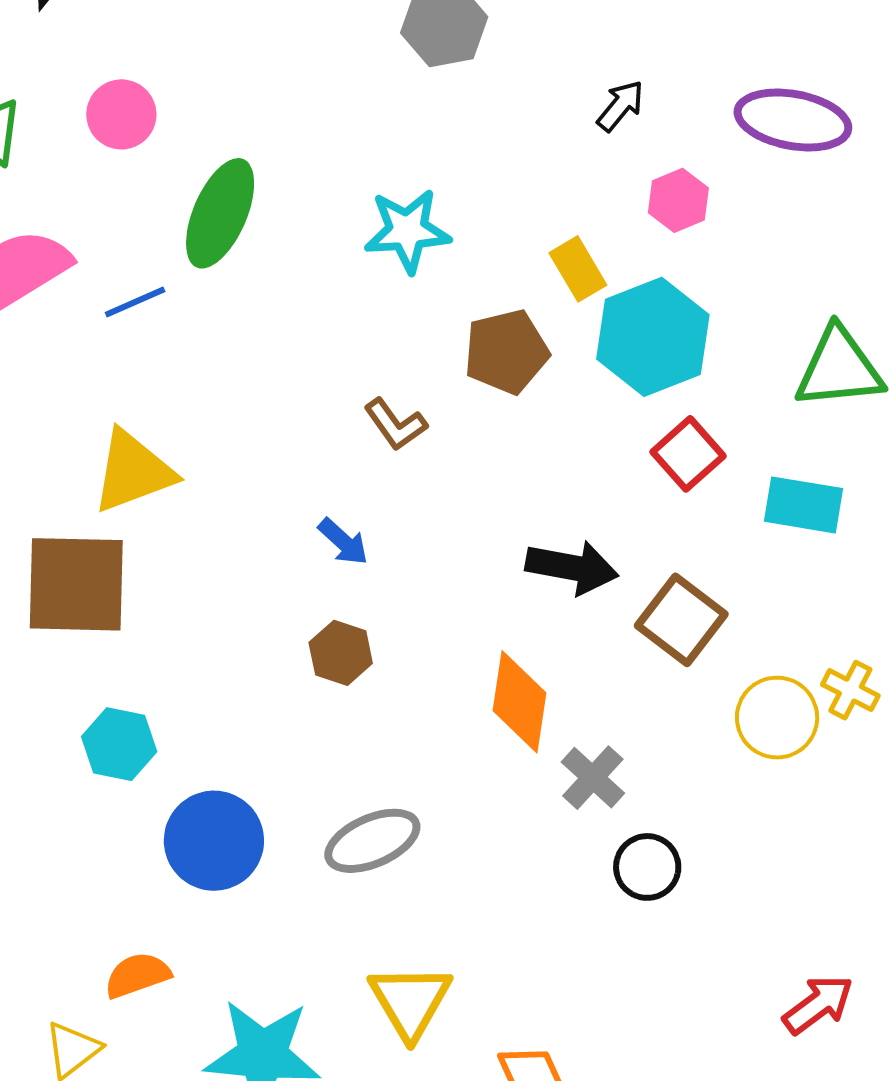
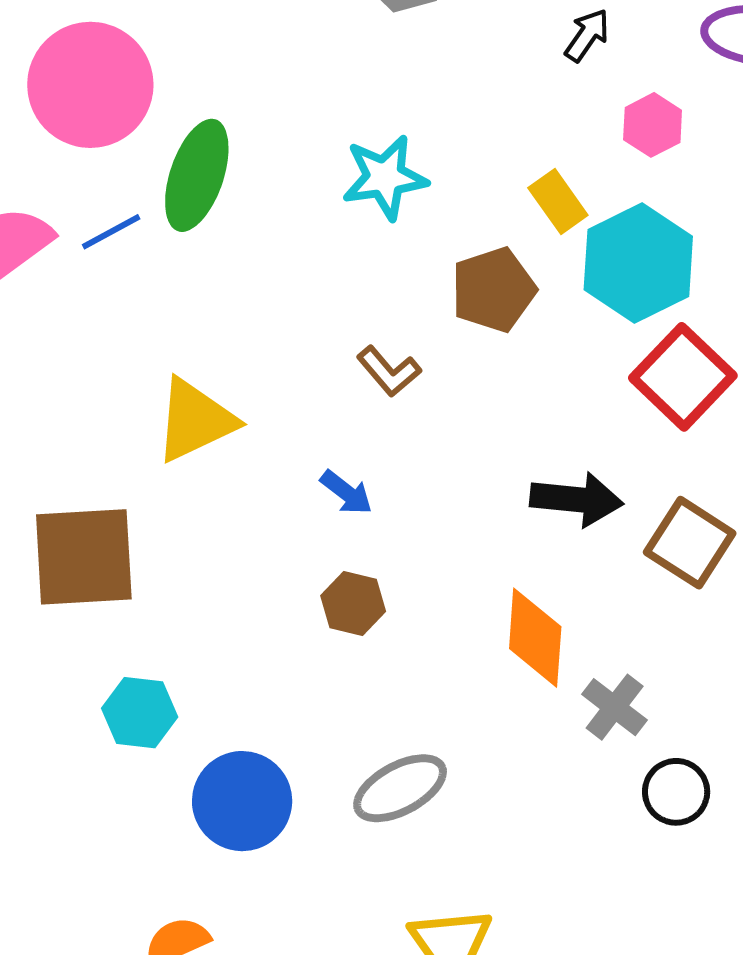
pink circle: (121, 114) -> (90, 85), size x1.8
blue line: (135, 302) -> (111, 232), moved
red square: (688, 454) -> (683, 377), size x1.4
yellow triangle: (133, 471) -> (195, 420), moved

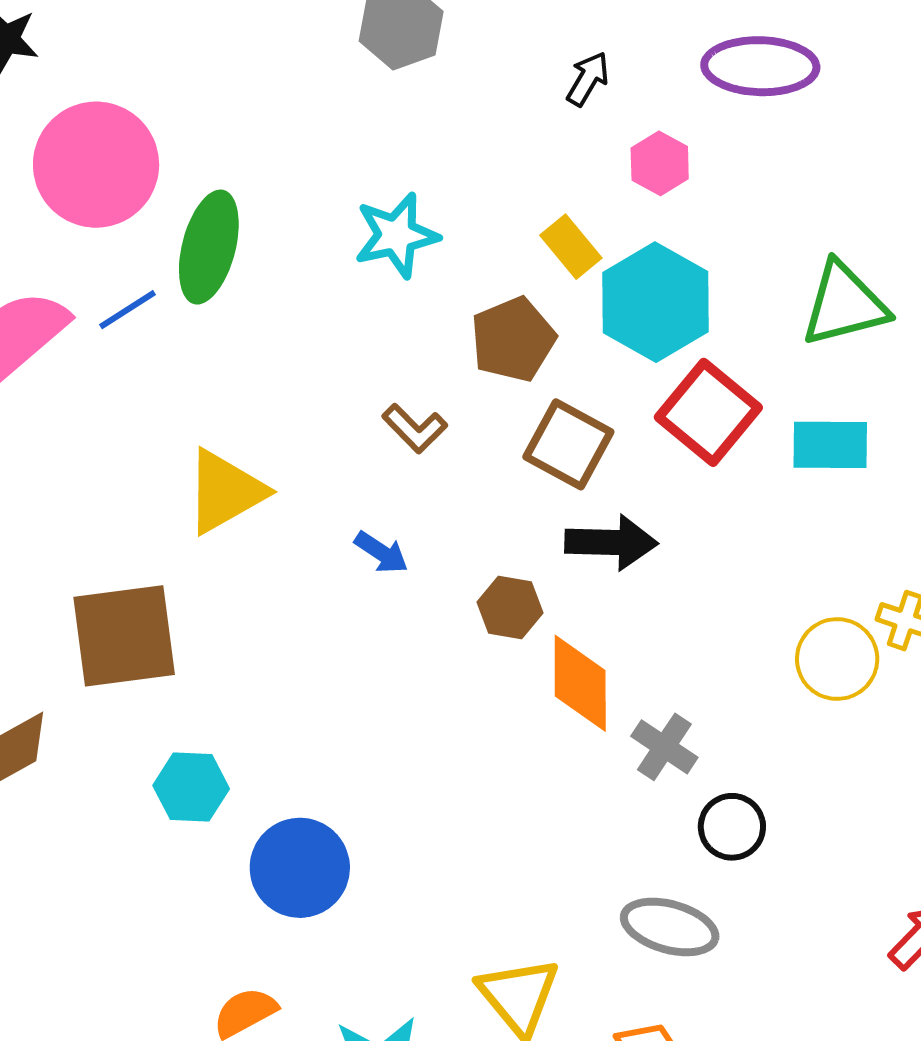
brown square: (690, 543) -> (568, 444), moved
brown hexagon: (353, 603) -> (510, 608), moved
gray ellipse: (400, 788) -> (670, 927), moved, turned 48

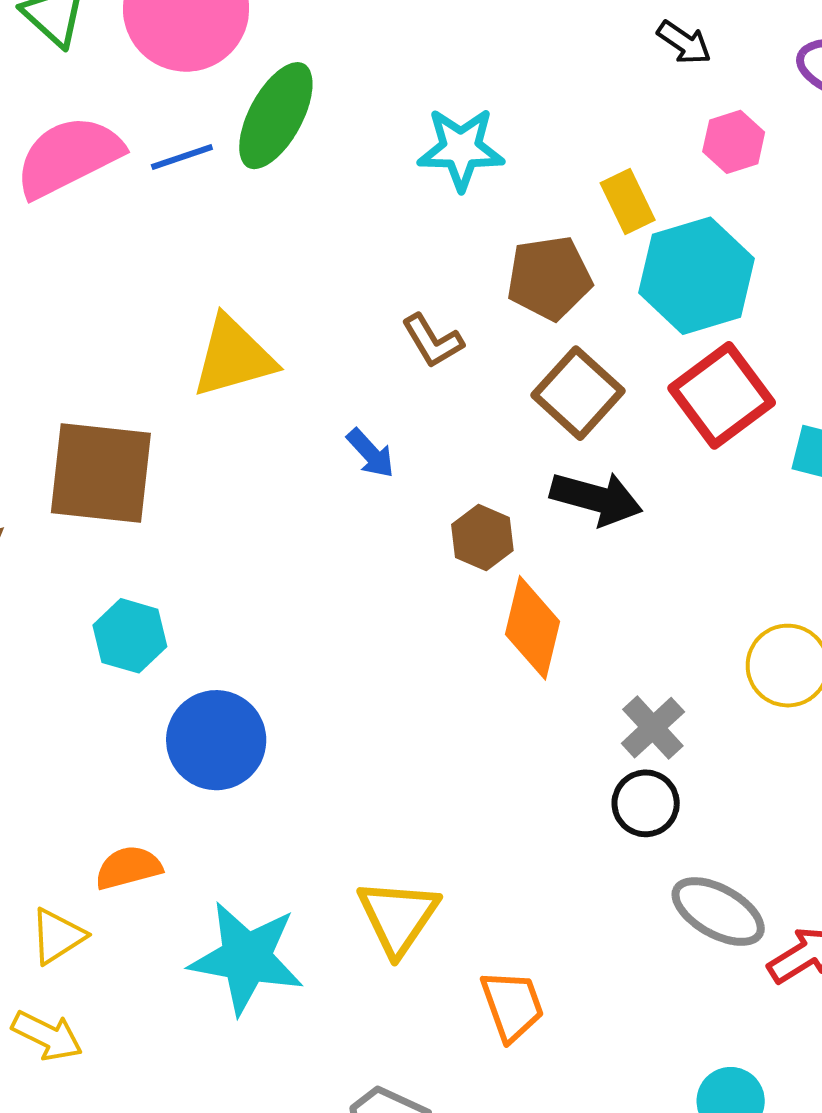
black arrow: (588, 79) -> (684, 43), turned 80
gray cross: (664, 747) -> (653, 728), moved
gray ellipse: (670, 927) -> (718, 912), moved

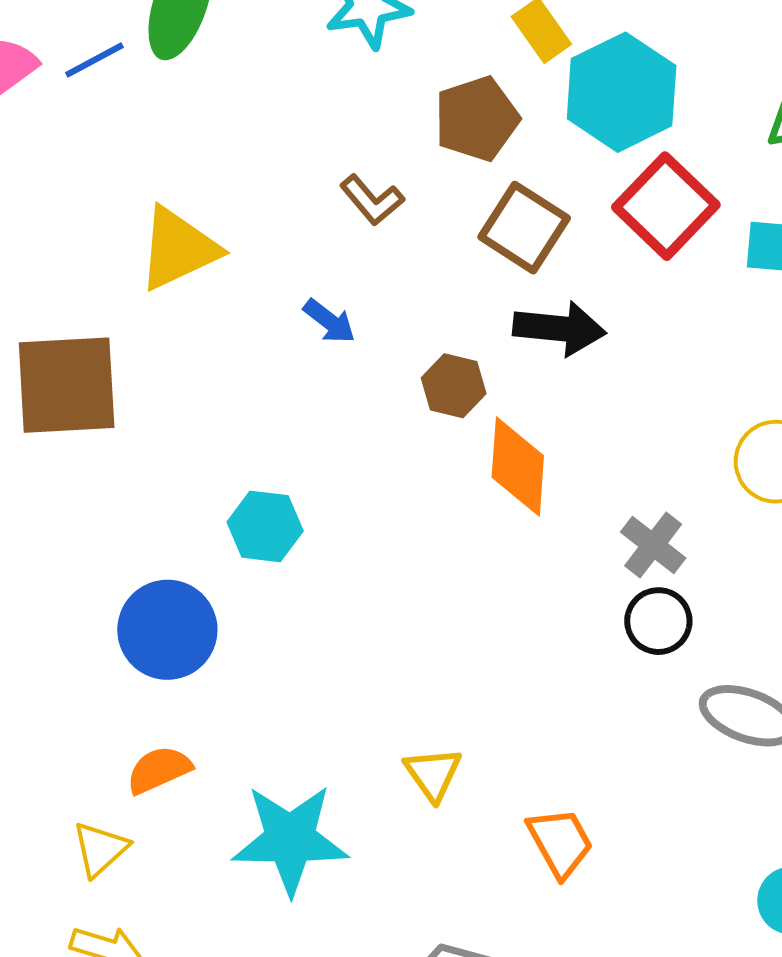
cyan hexagon: (130, 636) -> (265, 526), moved
blue circle: (216, 740) -> (167, 630), moved
yellow triangle: (398, 917) -> (433, 774), size x0.7

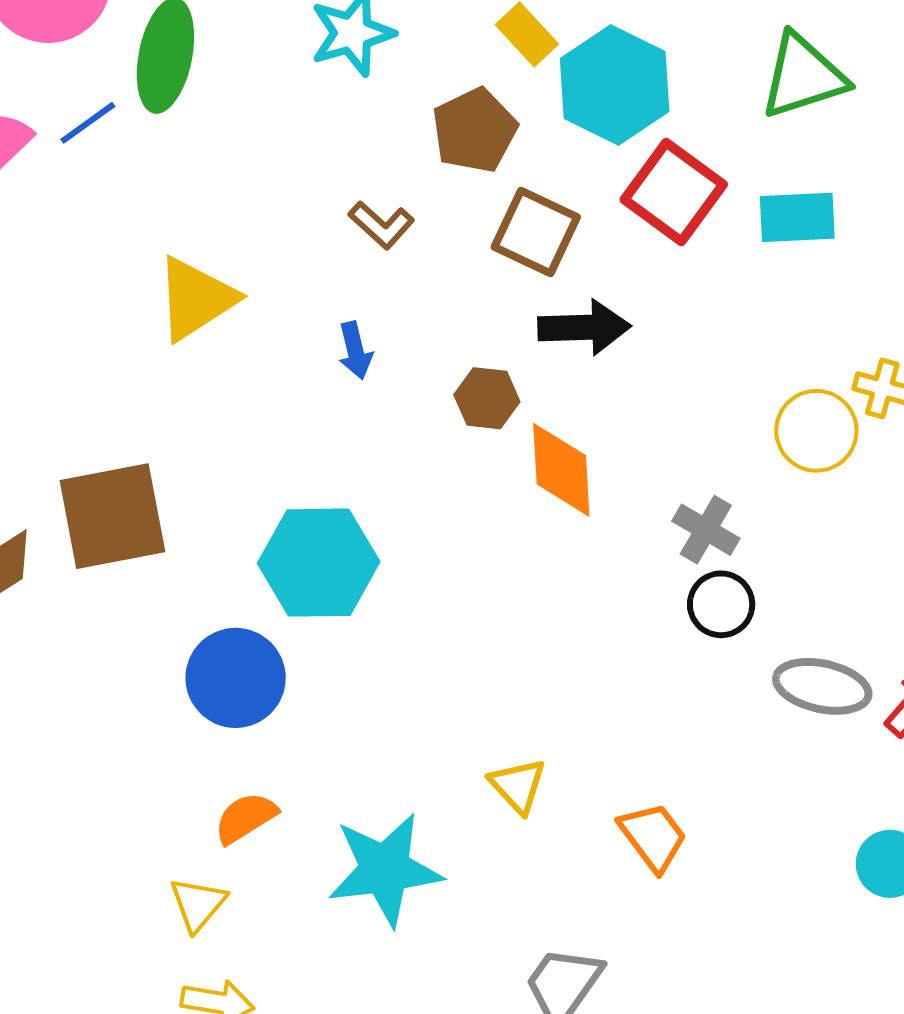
blue arrow: (329, 321) -> (355, 351), turned 46
brown square: (67, 385) -> (112, 516), moved
cyan hexagon: (265, 526) -> (319, 563), size x1.6

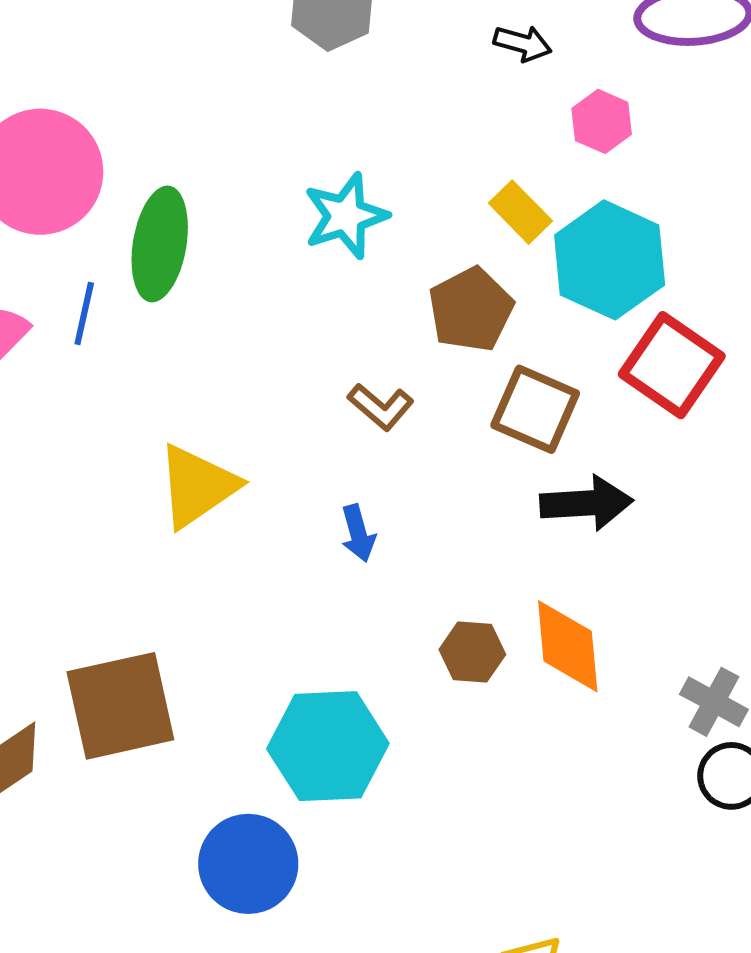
blue line: (88, 123) -> (84, 313), turned -40
brown hexagon: (487, 398) -> (472, 652), moved

